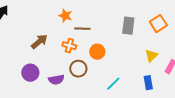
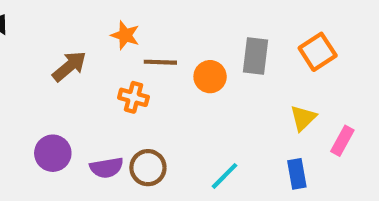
brown arrow: (39, 42) -> (69, 66), moved
orange circle: (97, 52) -> (210, 77), moved
brown circle: (78, 69) -> (148, 168), moved

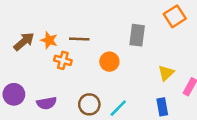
orange star: (125, 35) -> (49, 40), moved
orange square: (318, 52) -> (175, 16), moved
orange circle: (210, 77) -> (109, 62), moved
brown circle: (148, 168) -> (89, 104), moved

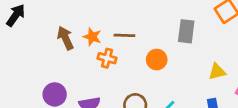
brown arrow: (24, 42) -> (65, 38), turned -75
yellow triangle: (166, 73) -> (217, 72), turned 30

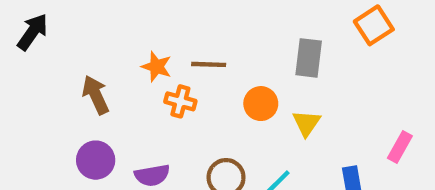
brown arrow: (65, 38) -> (96, 95), moved
yellow triangle: (217, 72) -> (306, 123), moved, turned -42

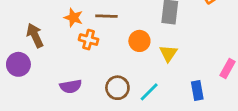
purple circle: (96, 160) -> (18, 64), moved

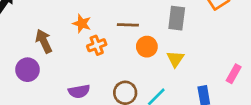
brown line: (106, 16) -> (128, 25), moved
orange cross: (89, 40) -> (97, 45), turned -36

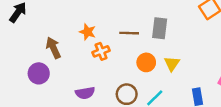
gray rectangle: (177, 18) -> (160, 28), moved
orange circle: (147, 47) -> (146, 62), moved

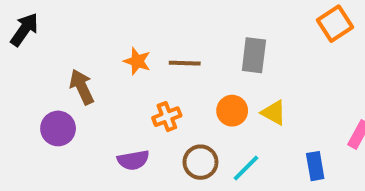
brown line: (129, 33) -> (185, 63), moved
orange cross: (101, 51) -> (167, 117), moved
yellow triangle: (172, 64) -> (274, 113), turned -35

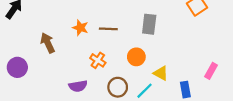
yellow triangle: (274, 113) -> (161, 73), moved
orange cross: (167, 117) -> (98, 60), turned -35
purple circle: (58, 128) -> (17, 67), moved

